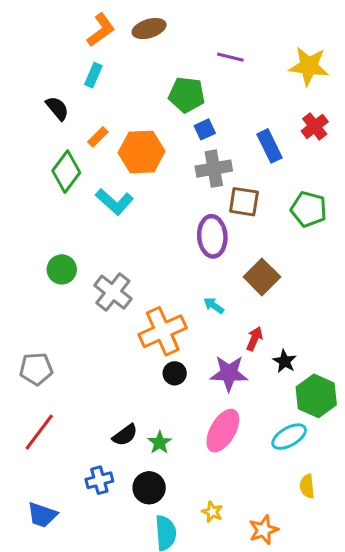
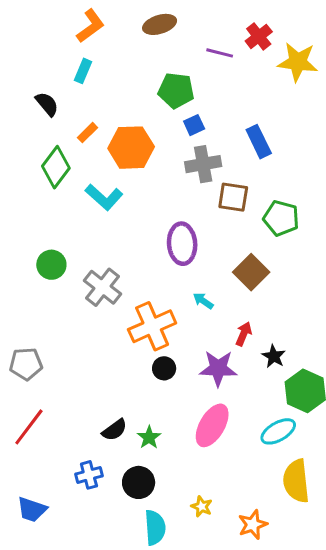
brown ellipse: (149, 29) -> (160, 24), moved
red cross: (315, 126) -> (259, 36), moved
green pentagon: (309, 209) -> (281, 218), moved
purple ellipse: (212, 236) -> (182, 244), moved
yellow semicircle: (307, 486) -> (296, 481), size x1.8

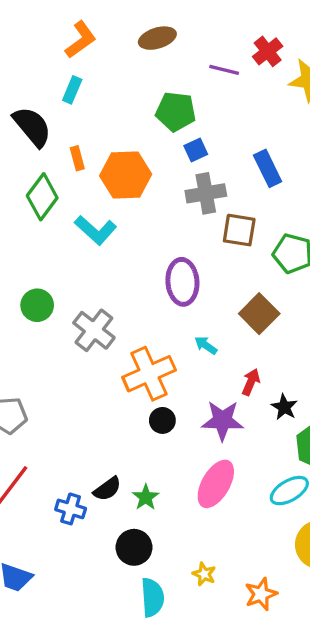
black semicircle: (47, 104) -> (32, 127), size x1.5
orange rectangle: (87, 133) -> (77, 158), turned -60
blue cross: (89, 475) -> (71, 509), moved, turned 32

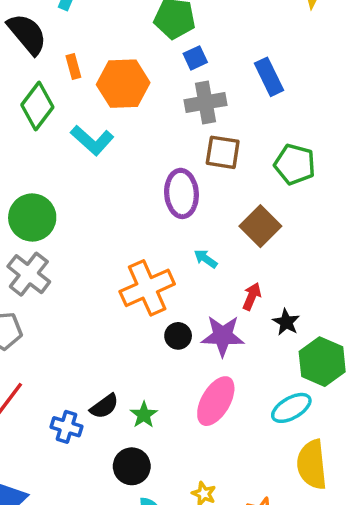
brown square: (239, 230) -> (223, 152), moved
green circle: (37, 305) -> (32, 217), size x1.4
gray cross: (94, 330) -> (29, 274), moved
black circle: (162, 420) -> (178, 336), moved

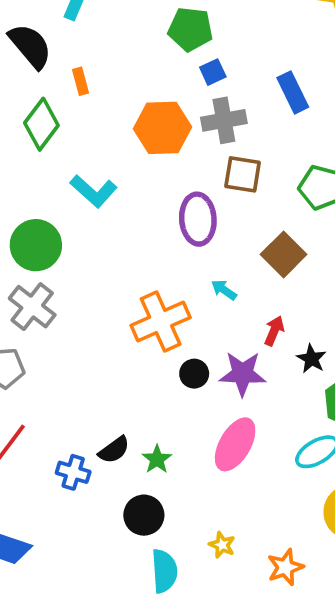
orange hexagon: (123, 84) -> (162, 128), moved
cyan L-shape: (92, 140) -> (94, 191), moved

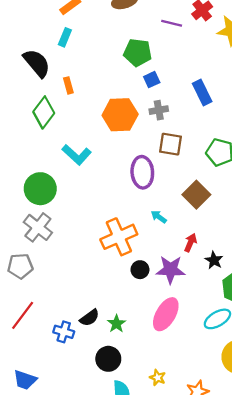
gray cross: (224, 120) -> (159, 110), size x0.7

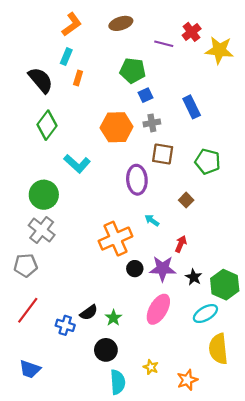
orange rectangle: (68, 85) -> (78, 78), moved, turned 32
brown square: (196, 195) -> (186, 200), size x0.6
black star: (214, 260) -> (194, 277), moved

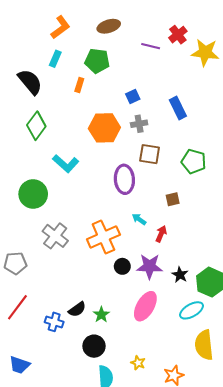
green pentagon: (133, 71) -> (97, 61), moved
orange rectangle: (78, 78) -> (79, 85), moved
brown square: (186, 200) -> (173, 199), turned 32
gray cross: (42, 230) -> (55, 236), moved
red arrow: (181, 244) -> (161, 234), moved

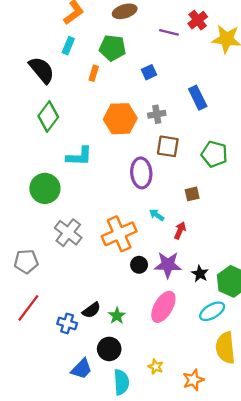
blue square: (133, 96) -> (149, 72), moved
cyan L-shape: (66, 164) -> (79, 156), turned -40
blue trapezoid: (20, 365) -> (81, 369), moved, turned -65

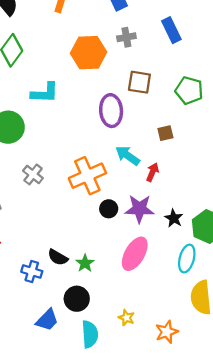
gray cross: (157, 114) -> (126, 37), moved
cyan arrow: (157, 215) -> (128, 156), size x1.5
gray cross: (68, 233) -> (33, 174), size x0.7
black semicircle: (91, 310) -> (58, 257), turned 66
cyan ellipse: (212, 311) -> (187, 258), turned -45

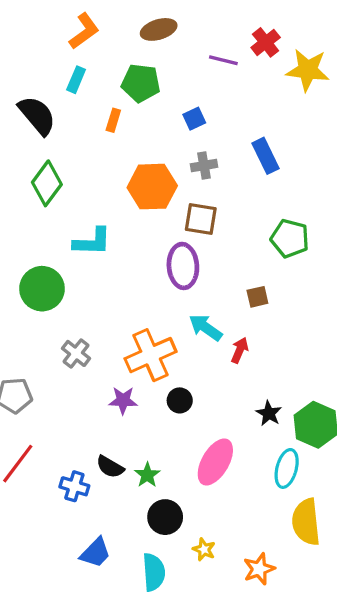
brown square: (139, 82) -> (201, 219), moved
purple star: (139, 209) -> (123, 400), moved, size x0.7
black circle: (77, 299) -> (165, 517), moved

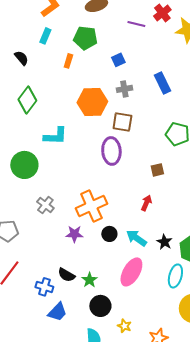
black semicircle: (37, 115) -> (21, 58), size x0.6
cyan arrow: (206, 328) -> (136, 238), moved
blue trapezoid: (95, 553) -> (57, 312), moved

